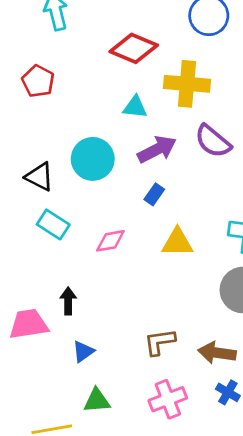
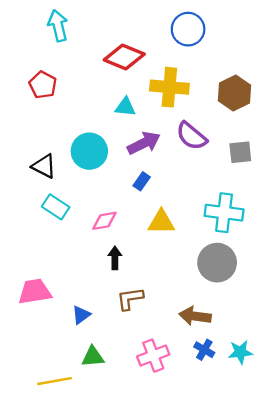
black arrow: (68, 301) -> (115, 258), moved
brown L-shape: (160, 342) -> (130, 299), moved

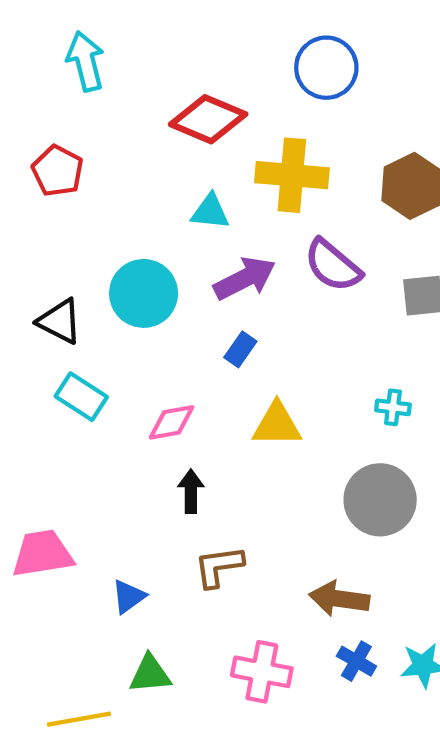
cyan cross: (224, 213) -> (393, 407), size x0.5
pink cross: (153, 356) -> (262, 672), turned 32

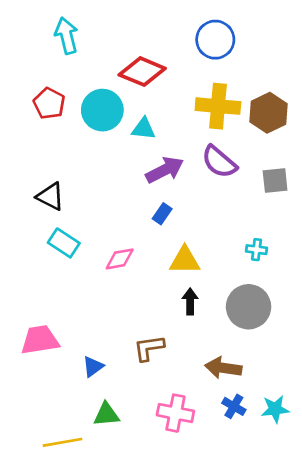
yellow cross: (292, 175) -> (218, 106), moved
cyan circle: (144, 293) -> (102, 110), moved
black arrow: (191, 491) -> (190, 301), moved

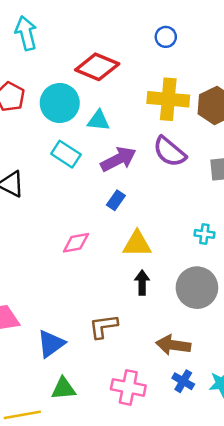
blue circle: (215, 40) -> (166, 37), size x0.6
cyan rectangle: (64, 243) -> (66, 154), moved
blue triangle: (93, 367) -> (51, 344), size x1.4

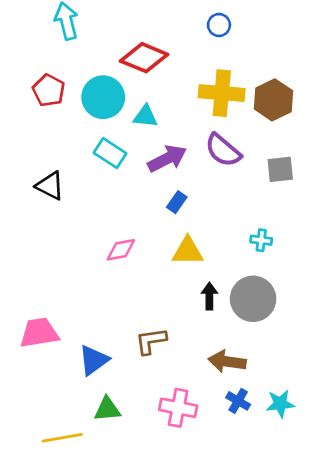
blue rectangle: (116, 200) -> (177, 202), moved
black arrow: (142, 283) -> (209, 296), moved

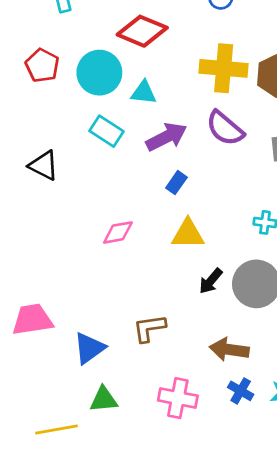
black arrow: (209, 296) -> (211, 281), turned -140

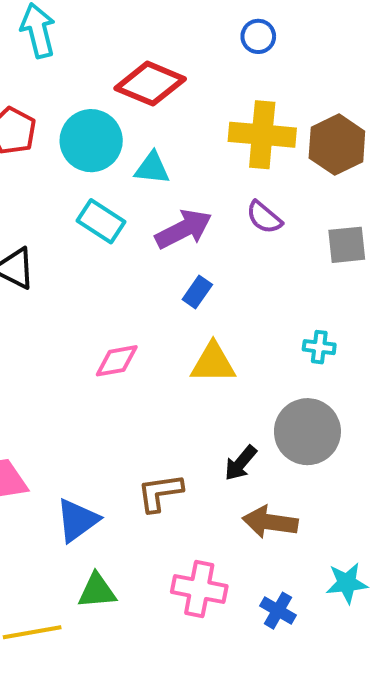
purple semicircle: (225, 128) -> (264, 217), size x0.7
black arrow: (211, 281) -> (241, 463), moved
blue cross: (241, 391) -> (278, 611), moved

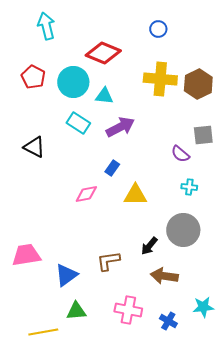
purple semicircle: (264, 217) -> (180, 154), moved
blue rectangle: (197, 292) -> (112, 168), moved

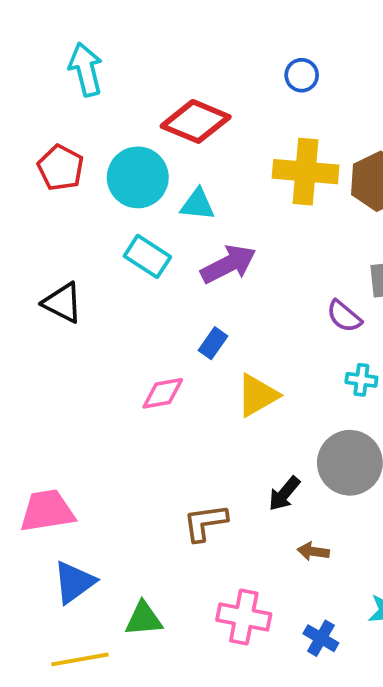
yellow triangle: (135, 195) -> (257, 395), turned -30
blue triangle: (66, 275) -> (74, 582), moved
brown arrow: (164, 276) -> (313, 551), size x0.6

